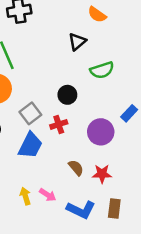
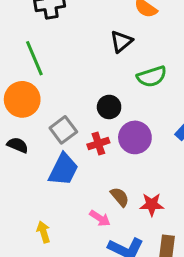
purple circle: (101, 132) -> (135, 137), moved
pink arrow: (48, 195) -> (100, 218), moved
yellow arrow: (25, 196) -> (44, 232), moved

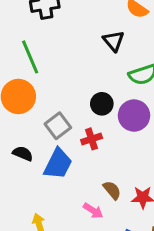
black triangle: (121, 41) -> (114, 41), turned -30
purple circle: (135, 137) -> (134, 116), moved
black semicircle: (18, 145) -> (23, 154), moved

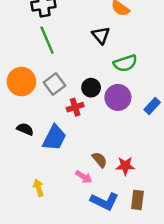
green line: (30, 57) -> (47, 40), moved
gray square: (58, 126) -> (54, 84), moved
red cross: (92, 139) -> (75, 107), moved

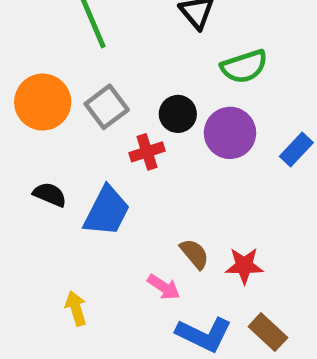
brown rectangle: (137, 200) -> (268, 332), turned -54

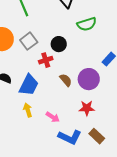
purple circle: (230, 133) -> (89, 79), moved
brown semicircle: (194, 254) -> (66, 80), moved
yellow arrow: (76, 308) -> (28, 110), moved

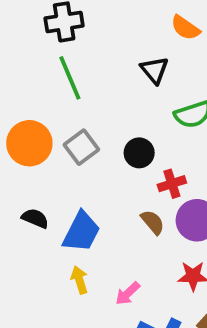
red cross: (46, 60) -> (172, 184), moved
pink arrow: (53, 117) -> (128, 293), turned 104

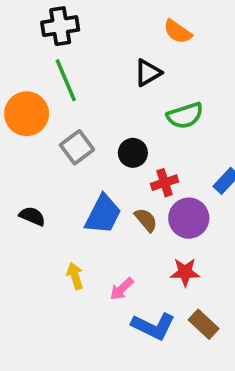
black triangle: (155, 70) -> (148, 73), turned 40
orange circle: (29, 143) -> (27, 114), moved
blue trapezoid: (81, 232) -> (103, 214), moved

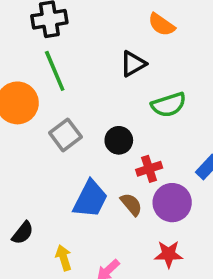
black semicircle: (32, 216) -> (23, 233), moved, turned 105

